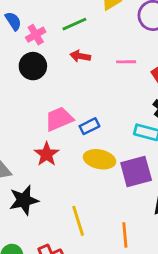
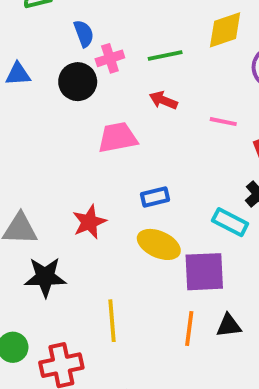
black circle: (33, 66) -> (78, 82), moved
pink trapezoid: (59, 119) -> (118, 138), moved
orange line: (125, 235) -> (189, 328), moved

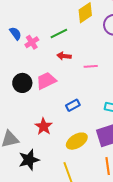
black circle: (78, 82) -> (22, 83), moved
pink line: (223, 122) -> (91, 66), moved
yellow ellipse: (159, 244) -> (77, 141), moved, turned -40

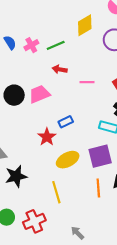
pink cross: (32, 42) -> (31, 45), moved
red star: (43, 126) -> (47, 137), moved

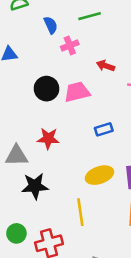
pink cross: (31, 45) -> (70, 45), moved
green line: (56, 45) -> (90, 16), moved
red star: (47, 137) -> (48, 139), moved, turned 30

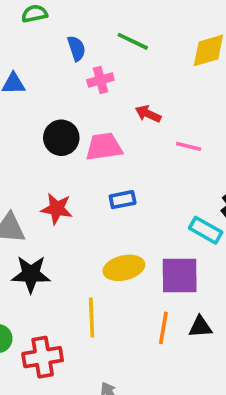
green line: (90, 16) -> (133, 41), turned 35
blue rectangle: (104, 129) -> (123, 200), moved

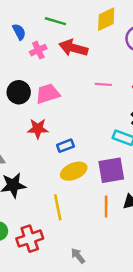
red arrow: (148, 114) -> (73, 48), moved, size x1.6
blue rectangle: (123, 200) -> (65, 146), moved
red star: (57, 209) -> (38, 129), moved

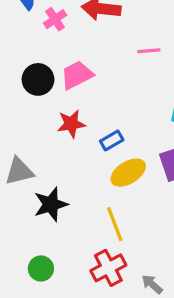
red cross: (30, 239) -> (108, 268), moved

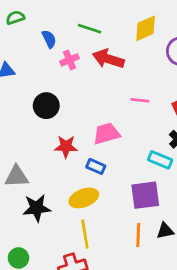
pink trapezoid: (77, 75) -> (106, 134), moved
blue rectangle: (112, 141) -> (96, 166), turned 42
yellow ellipse: (128, 173) -> (84, 198), moved

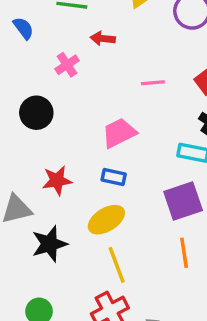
red arrow: (108, 59) -> (103, 39), size x0.6
pink cross: (70, 60) -> (67, 65), moved
red star: (66, 147) -> (57, 180), moved

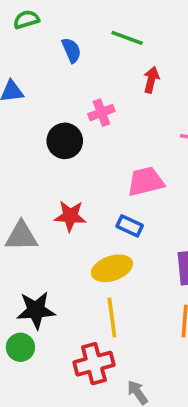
red arrow: (103, 39) -> (151, 80), turned 85
pink cross: (67, 65) -> (101, 113), moved
black star: (49, 244) -> (36, 310), moved

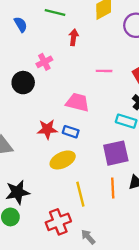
pink trapezoid: (146, 181) -> (78, 102), turned 35
red star: (70, 216) -> (47, 129), moved
yellow line: (112, 318) -> (80, 194), moved

